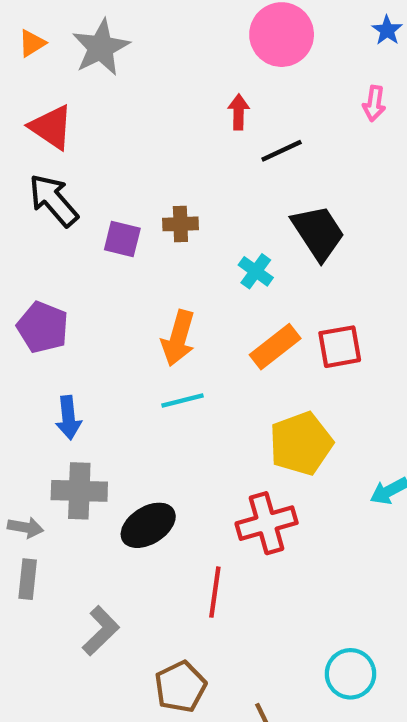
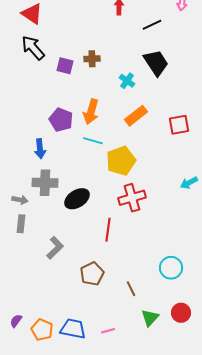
black line: (282, 151) -> (152, 25), moved
purple pentagon: (43, 327) -> (61, 120), moved
red square: (340, 347) -> (179, 125), moved
cyan line: (183, 400) -> (93, 141), turned 30
yellow pentagon: (301, 444) -> (121, 161), moved

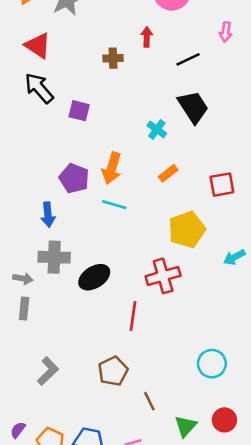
brown cross: (92, 59) -> (113, 58), moved
orange rectangle: (136, 116) -> (168, 173), size x0.7
yellow pentagon: (121, 161) -> (187, 230), moved
gray L-shape: (55, 248) -> (48, 371), moved
brown line: (131, 289) -> (149, 401), moved

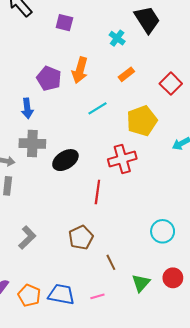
purple square: (79, 111) -> (64, 23), moved
red square: (222, 185) -> (171, 84), turned -35
cyan line: (114, 205) -> (97, 108), moved, turned -48

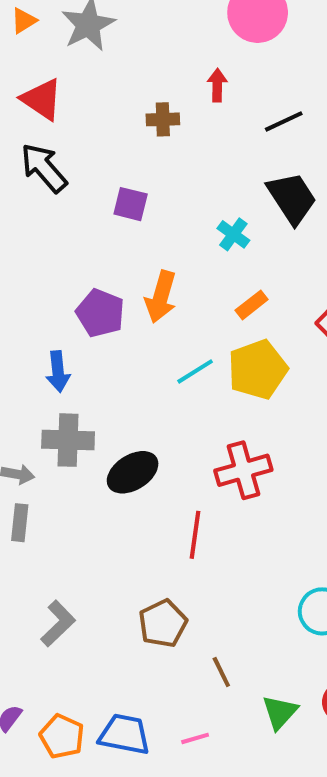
yellow pentagon: (142, 121) -> (258, 369), moved

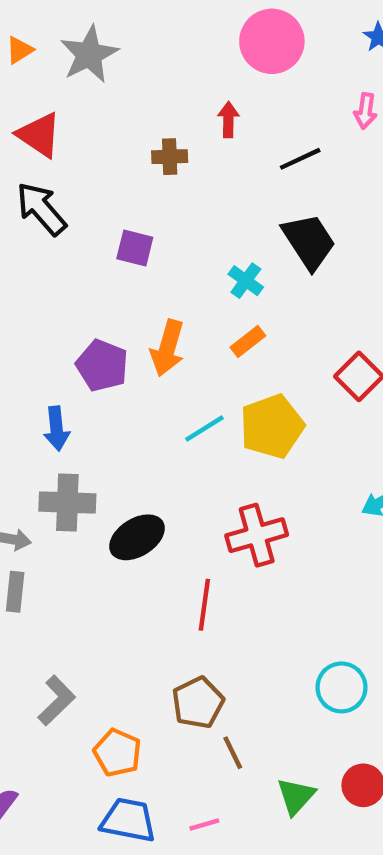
orange rectangle: (252, 305) -> (248, 342), moved
brown pentagon: (163, 623) -> (198, 703), moved
orange pentagon: (62, 736) -> (117, 753), moved

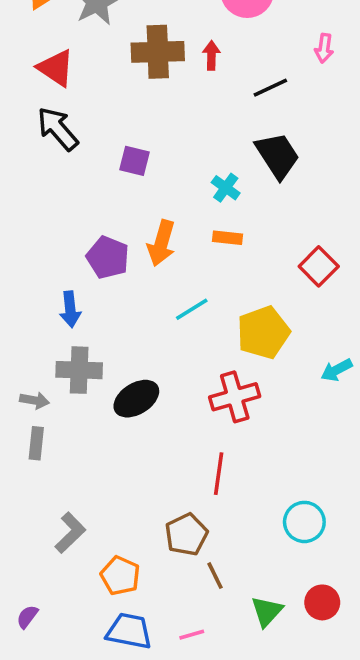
brown cross: (170, 157) -> (158, 52), moved, size x1.8
orange rectangle: (248, 342) -> (227, 238), turned 44
yellow pentagon: (272, 426) -> (263, 332), moved
red line: (204, 605) -> (219, 474), moved

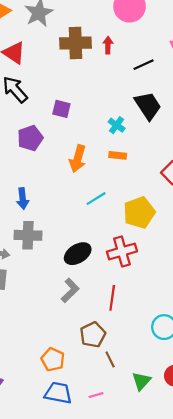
purple pentagon: (108, 257) -> (30, 138), moved, turned 30
black ellipse: (136, 399) -> (78, 254), moved
gray L-shape: (70, 533) -> (70, 290), moved

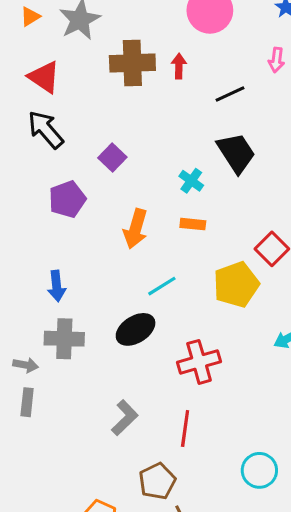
purple square: (61, 109) -> (112, 157), turned 30
yellow pentagon: (139, 213) -> (236, 284), moved
black ellipse: (78, 254) -> (136, 329), moved

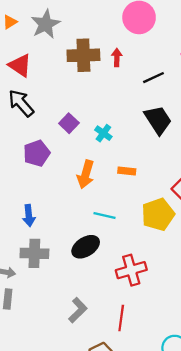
cyan cross: (191, 181) -> (103, 133), moved
cyan line: (162, 286) -> (105, 216), turned 45

